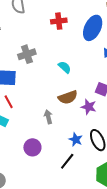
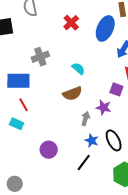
red cross: (59, 21) -> (71, 23), turned -35
brown semicircle: (68, 97) -> (72, 94), moved
gray arrow: (48, 117) -> (86, 119), moved, turned 32

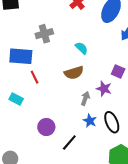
red line: (23, 105) -> (35, 77), moved
black line: (84, 163) -> (69, 143), moved

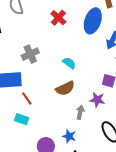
cyan rectangle: (16, 99) -> (22, 119), moved
blue star: (90, 121) -> (69, 136), moved

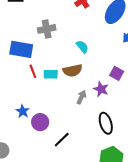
cyan rectangle: (22, 119) -> (51, 74), moved, turned -32
blue star: (69, 136) -> (23, 111), moved

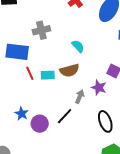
black line: (62, 140) -> (65, 116), moved

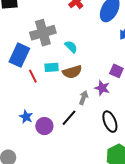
gray cross: (41, 30) -> (43, 33), size x1.4
cyan semicircle: (78, 46) -> (71, 47), moved
blue rectangle: (17, 52) -> (19, 55), turned -70
cyan rectangle: (48, 75) -> (52, 67), moved

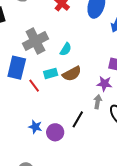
cyan semicircle: (71, 47) -> (66, 49), turned 88
gray arrow: (83, 98) -> (98, 102), moved

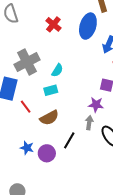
cyan rectangle: (51, 73) -> (51, 90), moved
brown semicircle: (72, 74) -> (49, 118), moved

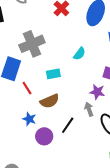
cyan semicircle: (57, 70) -> (79, 54), moved
gray arrow: (89, 123) -> (89, 109), turned -32
blue star: (27, 148) -> (29, 119), moved

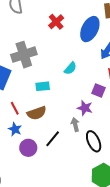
red line: (27, 88) -> (15, 108), moved

